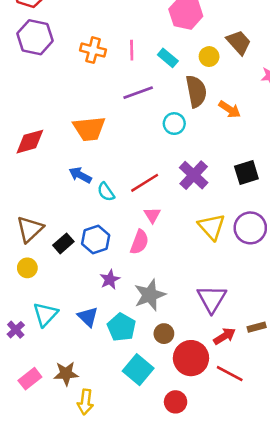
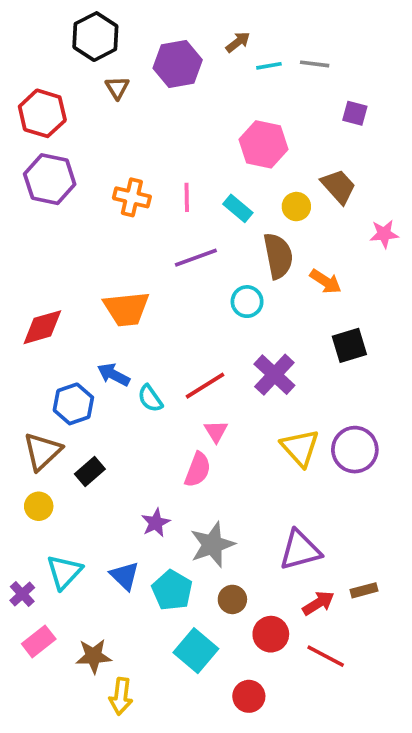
black square: (246, 173) -> (349, 345), moved
blue hexagon: (96, 240) -> (73, 404), moved
purple triangle: (212, 299) -> (300, 550), turned 44
red circle: (191, 358) -> (271, 634), size x0.7
pink rectangle: (30, 379) -> (39, 641), moved

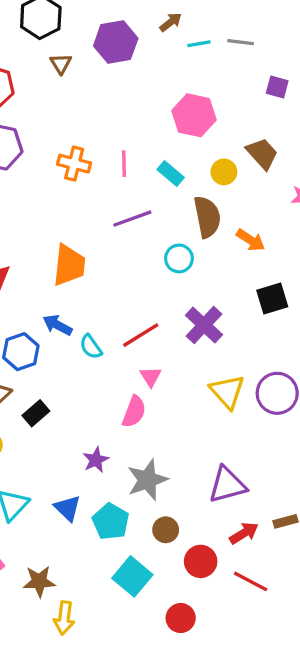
orange trapezoid: (126, 309) -> (69, 265), turned -78

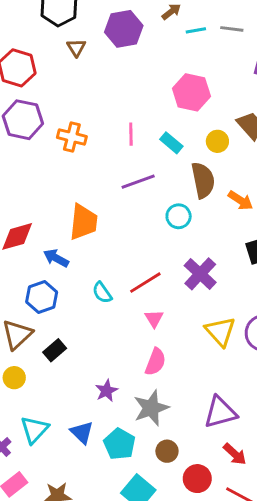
orange cross: (74, 164) -> (72, 137), moved
blue arrow: (57, 325) -> (56, 258), moved
pink semicircle: (134, 412) -> (155, 362), moved
red arrow: (244, 533) -> (235, 454), turned 75

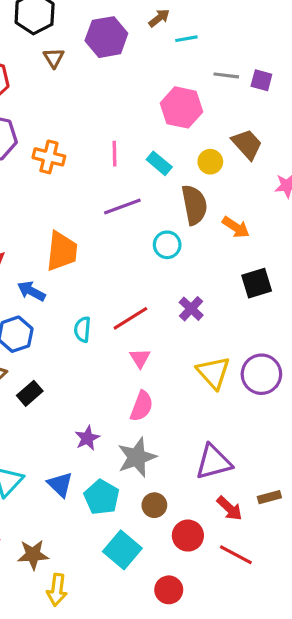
gray line: (232, 29) -> (226, 75), moved
purple cross: (200, 274) -> (191, 309), size x0.7
cyan semicircle: (102, 293) -> (82, 329), turned 40

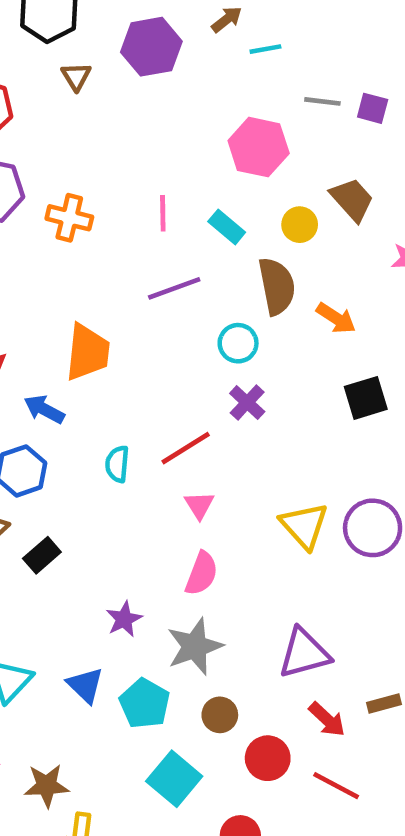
purple cross: (191, 309) -> (247, 402), moved

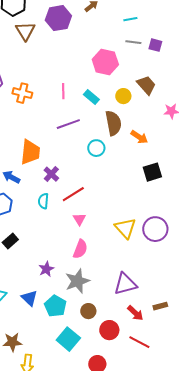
cyan line: (265, 49) -> (130, 19), moved
brown triangle: (76, 76) -> (25, 31), size x1.5
purple cross: (247, 402) -> (51, 174), moved

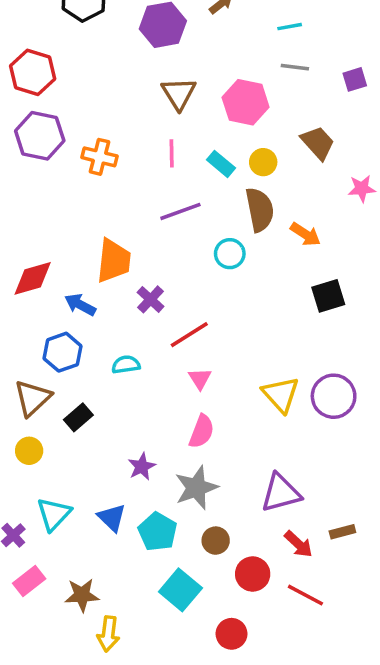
brown triangle: (25, 31) -> (179, 93), moved
purple square: (155, 45) -> (355, 79), moved, turned -32
yellow circle: (123, 96) -> (263, 162), moved
cyan semicircle: (43, 201) -> (126, 365), moved, turned 77

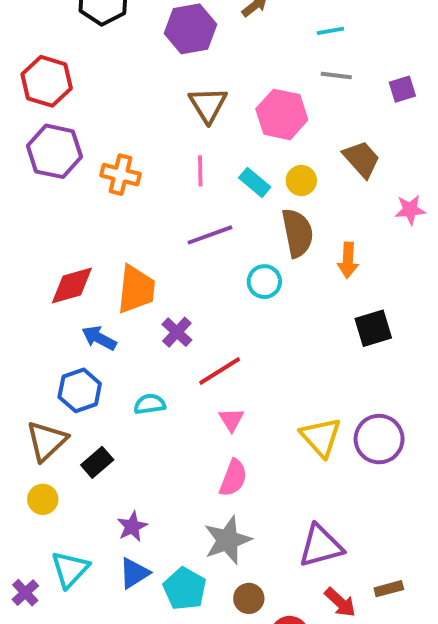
orange arrow: (305, 234) -> (348, 260), turned 60
red diamond: (33, 278) -> (72, 285), moved
purple star: (142, 467) -> (132, 527), moved
blue triangle: (112, 518) -> (134, 573), turned 44

